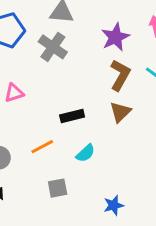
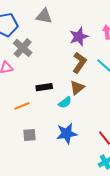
gray cross: (53, 47) -> (23, 48), moved
cyan semicircle: (86, 153) -> (65, 102), moved
blue star: (114, 205) -> (67, 133), moved, size x1.5

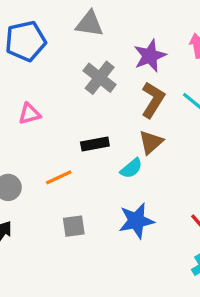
gray cross: (23, 48) -> (100, 78), moved

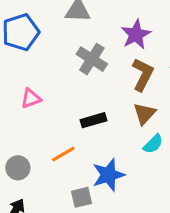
cyan semicircle: (131, 168) -> (153, 144), moved
blue star: (136, 221) -> (108, 175), moved

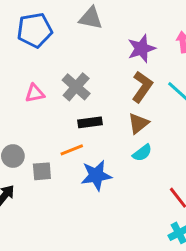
gray cross: (92, 59) -> (76, 87), moved
orange line: (63, 154) -> (72, 150), moved
gray square: (81, 197) -> (42, 171), moved

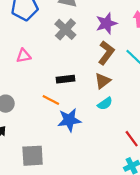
gray cross: (76, 87) -> (65, 29), moved
orange line: (72, 150) -> (51, 100), turned 48
gray square: (42, 171) -> (33, 156), moved, size x1.5

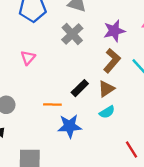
pink triangle: (24, 56) -> (28, 58), turned -42
black rectangle: (65, 79) -> (80, 88), moved, turned -42
orange line: (51, 100) -> (52, 104), turned -30

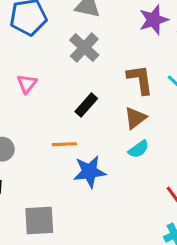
purple star: (114, 31) -> (154, 20), moved
brown L-shape: (112, 61) -> (140, 80), turned -45
black rectangle: (80, 88) -> (86, 105), moved

